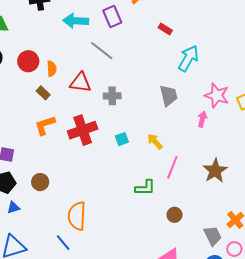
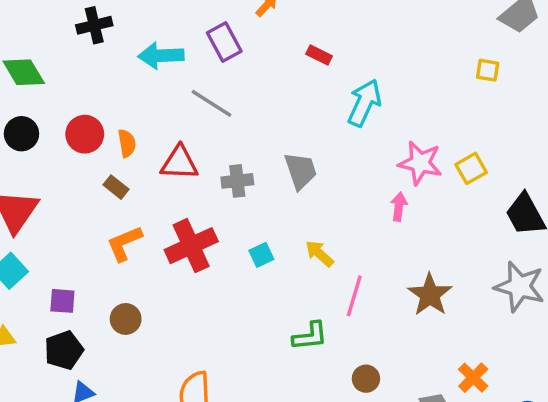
gray trapezoid: (169, 96) -> (301, 171), moved
brown circle: (40, 182) -> (126, 319), moved

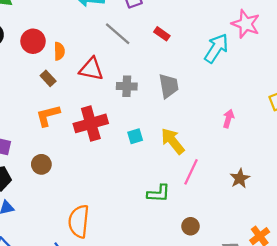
red rectangle: (319, 55) -> (162, 34), moved
pink star: (420, 163) -> (246, 24), moved
yellow arrow: (319, 254) -> (173, 141), size x1.4
brown star: (430, 295) -> (240, 178), size x0.7

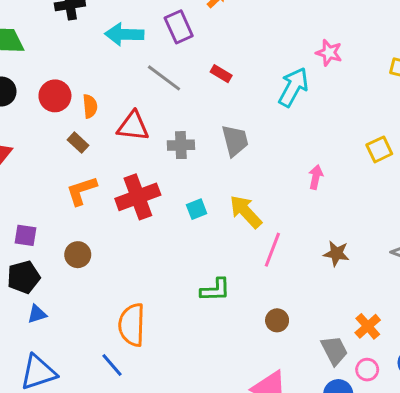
pink star: (246, 24) -> (329, 53), size x0.7
brown star: (240, 178) -> (336, 253), turned -30
green L-shape: (159, 193) -> (215, 290), moved

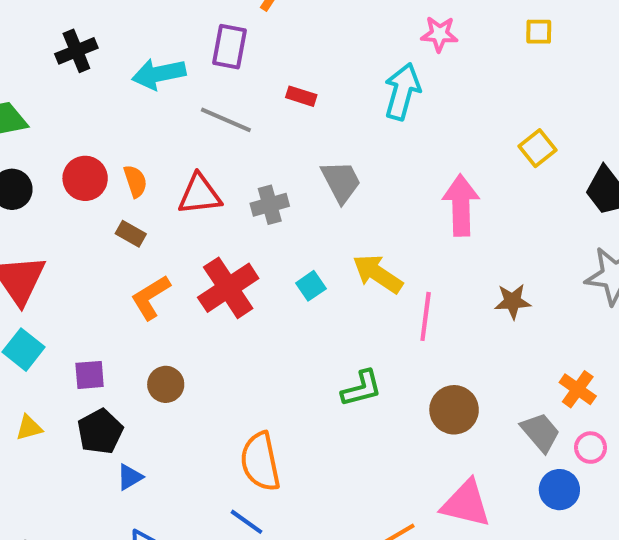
purple rectangle: (179, 27) -> (229, 47), turned 48
pink arrow: (316, 177) -> (461, 205), size x1.8
brown circle: (277, 320) -> (454, 410), size x1.5

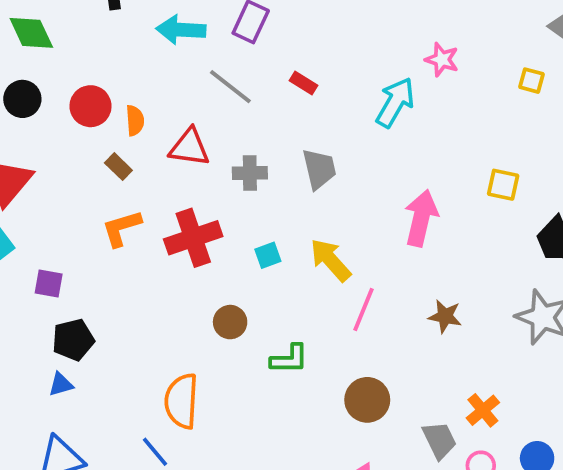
yellow square: (537, 148) -> (503, 185), turned 36
brown circle: (166, 384) -> (230, 322), moved
black pentagon: (100, 432) -> (73, 340), moved

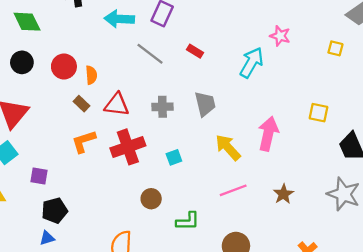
red triangle: (189, 147) -> (117, 105), moved
yellow arrow: (330, 260) -> (228, 147), moved
pink line: (363, 310) -> (233, 190), turned 48
brown star: (445, 316) -> (283, 194), turned 30

